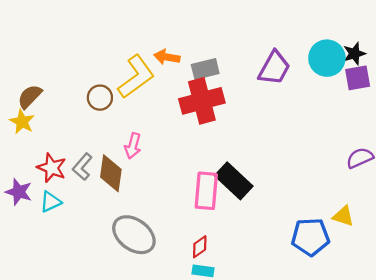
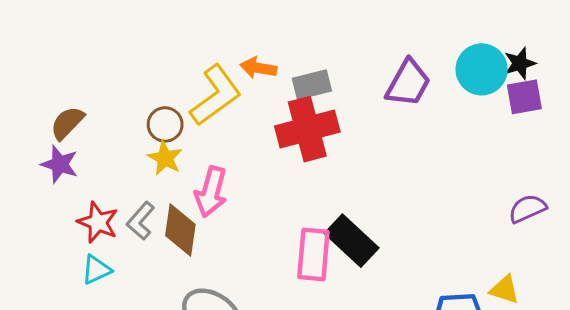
yellow star: (22, 122) -> (165, 158), moved
pink arrow: (133, 146) -> (211, 192), size x1.4
purple star: (19, 192) -> (60, 164), moved

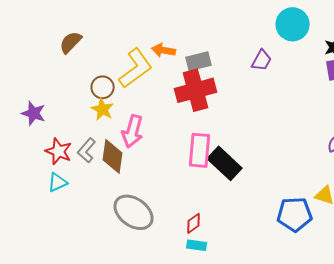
cyan circle: (482, 69) -> (293, 24), moved
purple trapezoid: (408, 83) -> (262, 60), size x0.7
brown semicircle: (67, 123) -> (71, 42), moved
pink rectangle: (313, 254) -> (200, 150), moved

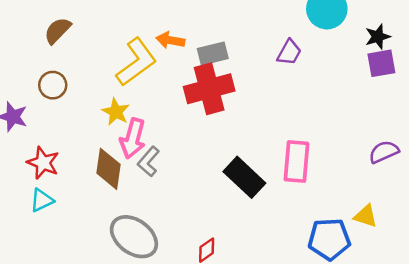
brown circle: (103, 87) -> (53, 85), moved
yellow star: (103, 109) -> (116, 112), moved
gray L-shape: (87, 150) -> (149, 162), moved
pink rectangle: (200, 150) -> (296, 162), moved

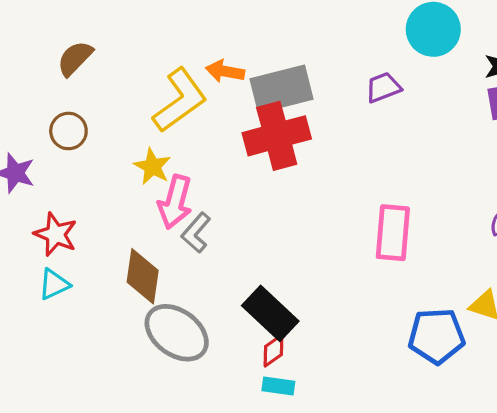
purple trapezoid: (289, 52) -> (383, 87), turned -140
gray rectangle: (213, 54) -> (282, 89), size x1.5
brown diamond: (109, 169) -> (143, 276), moved
black rectangle: (244, 177) -> (270, 313), moved

